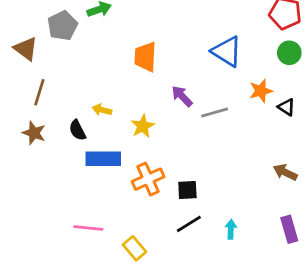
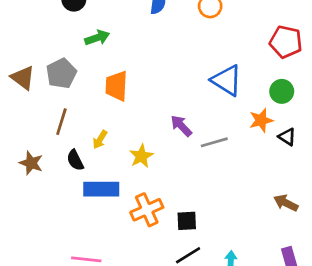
gray pentagon: (62, 26) -> (61, 73), moved
green circle: (289, 53) -> (282, 91), moved
orange trapezoid: (145, 57) -> (116, 86), moved
brown line: (39, 92) -> (61, 122), moved
yellow arrow: (102, 110) -> (100, 140), turned -72

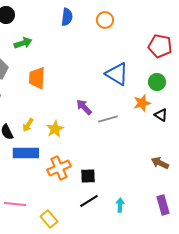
yellow arrow: (100, 140) -> (28, 125), moved

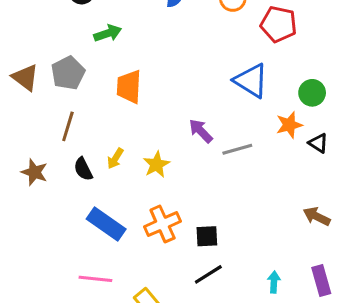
red pentagon: (160, 46) -> (279, 24), moved
blue rectangle: (26, 153) -> (106, 224), moved, turned 35
cyan arrow: (120, 205) -> (274, 282), moved

